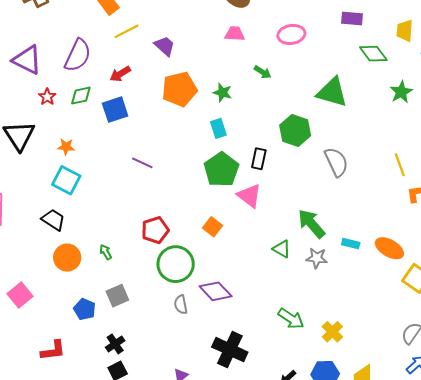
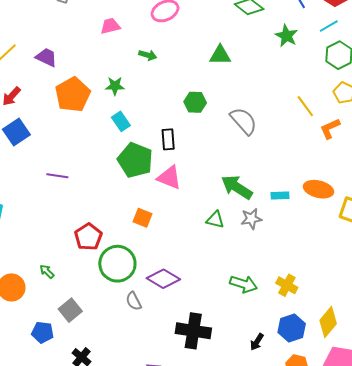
green triangle: (332, 92) -> (220, 55), size x0.7
green hexagon: (295, 130) -> (195, 102), size x0.7

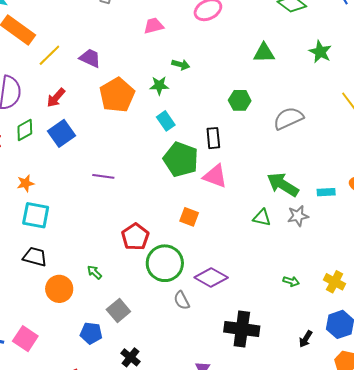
green star: (286, 36) -> (320, 52), moved
green arrow: (148, 55) -> (181, 65), moved
gray semicircle: (244, 121) -> (288, 118), turned -72
green arrow: (243, 284) -> (291, 281), size x0.6

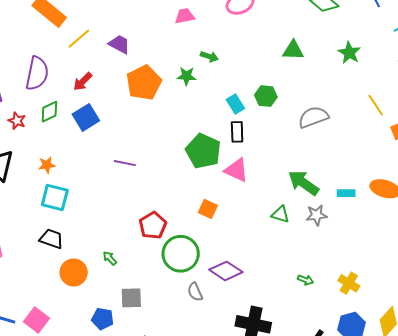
cyan rectangle: (166, 121) -> (235, 104), moved
gray square: (118, 311) -> (131, 298), turned 35

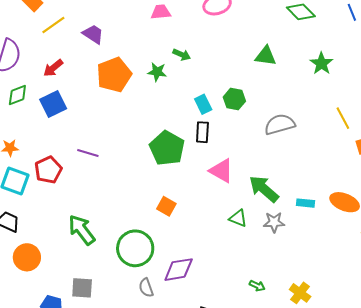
pink triangle: (236, 170) -> (221, 171), moved
red pentagon: (153, 225) -> (48, 170), moved
green arrow: (110, 258) -> (82, 230), moved, size x2.0
purple diamond: (226, 271) -> (179, 270), turned -48

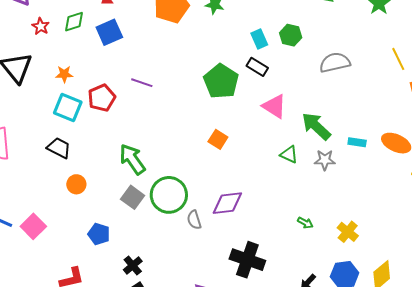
black rectangle: (202, 132) -> (257, 67), turned -65
green circle: (135, 248) -> (169, 195), moved
orange circle: (27, 257) -> (76, 184), size x0.7
gray square: (82, 288) -> (133, 197), moved, turned 30

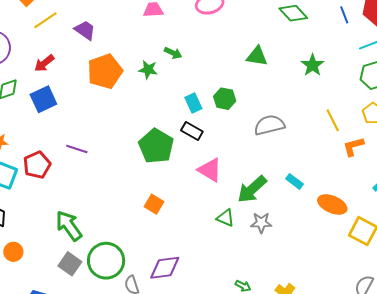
green arrow: (316, 126) -> (252, 189), turned -84
cyan rectangle: (357, 142) -> (294, 181), moved, turned 30

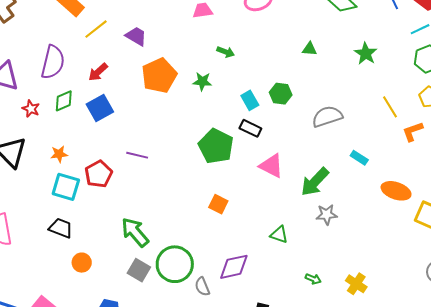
green triangle: (257, 56) -> (310, 49), size x0.7
green star: (148, 70) -> (202, 82), moved
cyan rectangle: (294, 181) -> (359, 158), moved
green triangle: (225, 218) -> (279, 235), moved

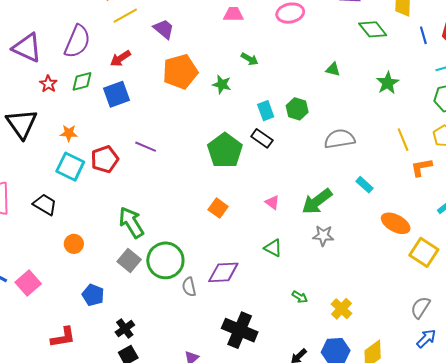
pink triangle: (271, 166) -> (272, 202), moved, size x0.6
black trapezoid: (61, 228) -> (45, 205), moved

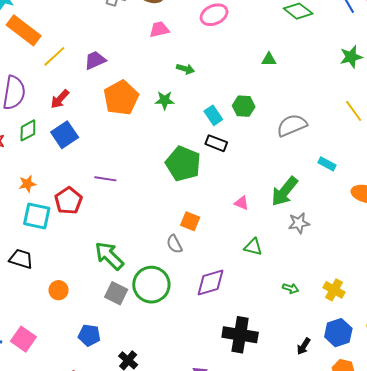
purple trapezoid: (164, 29) -> (95, 60), turned -50
green star: (388, 83) -> (351, 57), moved, turned 30
gray semicircle: (189, 287) -> (174, 244), moved

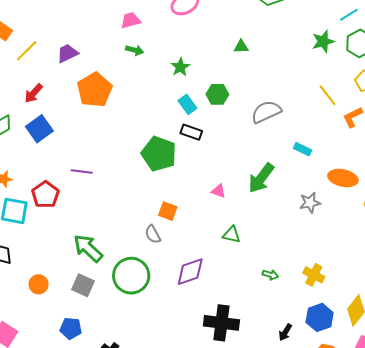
green arrow: (185, 69) -> (135, 50), moved
green star: (165, 100) -> (180, 67), moved, turned -30
gray star: (299, 223) -> (310, 203), moved
gray square: (116, 293) -> (83, 285), moved

